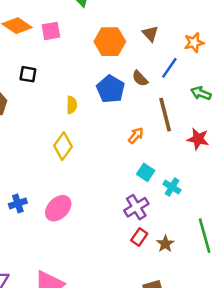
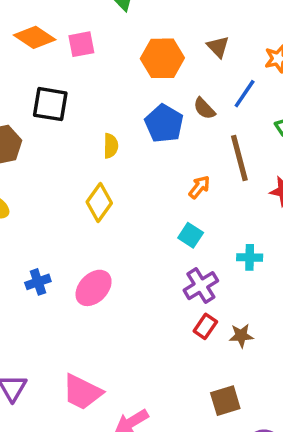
black square: (28, 74) -> (50, 104), size x1.5
cyan square: (146, 172) -> (191, 235), moved
cyan cross: (172, 187) -> (250, 257), turned -30
brown star: (165, 244) -> (241, 336), turned 30

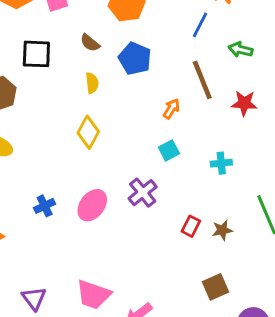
brown semicircle: (204, 109) -> (90, 43), moved
cyan square: (191, 235) -> (169, 150), turned 36
purple cross: (201, 286) -> (143, 193), moved

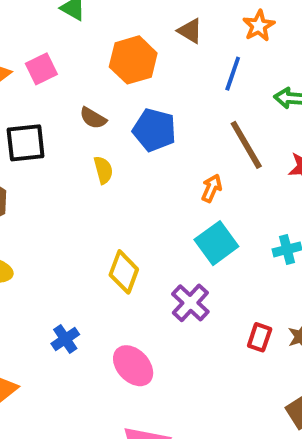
yellow diamond: (88, 132) -> (124, 272), moved
cyan square: (169, 150) -> (216, 243), size x1.5
pink ellipse: (92, 205) -> (133, 366), moved, turned -72

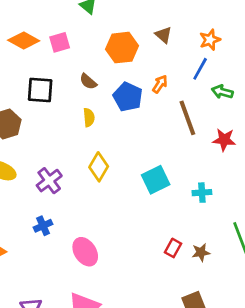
blue line: (233, 74) -> (200, 69), moved
orange arrow: (212, 188) -> (160, 84), moved
yellow diamond: (124, 272) -> (99, 167), moved
purple cross: (190, 303) -> (49, 181), moved

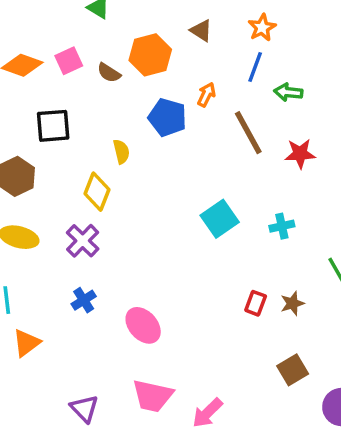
brown semicircle: (88, 82) -> (109, 73), moved
yellow diamond: (99, 167) -> (97, 192), moved

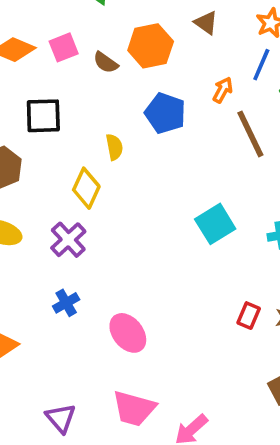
orange arrow: (206, 95) -> (223, 90), moved

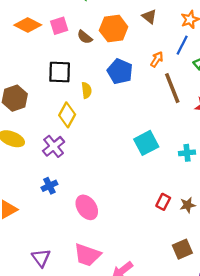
black square: (43, 116) -> (60, 72), moved

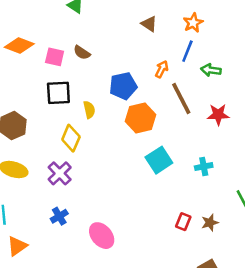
pink square: (59, 26) -> (55, 57), moved, turned 36
orange hexagon: (114, 29) -> (141, 118), moved
blue pentagon: (120, 71) -> (123, 86), turned -30

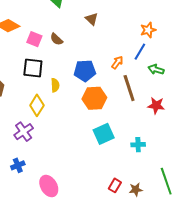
brown triangle: (149, 24) -> (92, 19), moved

